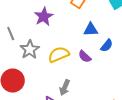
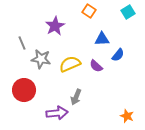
gray star: (30, 50) -> (41, 59), turned -30

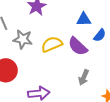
purple semicircle: (96, 66) -> (78, 46), size x1.5
gray arrow: (76, 97) -> (84, 77), moved

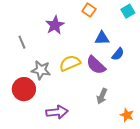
gray star: (23, 39) -> (41, 70), moved

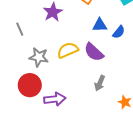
blue semicircle: (118, 54) -> (119, 32), moved
red circle: (24, 89) -> (30, 85), moved

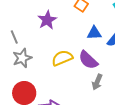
gray star: (39, 57) -> (22, 58), moved, turned -30
gray arrow: (100, 83) -> (97, 82), moved

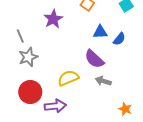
yellow semicircle: (62, 58) -> (68, 78), moved
gray arrow: (97, 82) -> (103, 81), turned 84

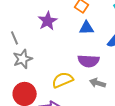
blue triangle: (100, 32) -> (87, 28), moved
purple semicircle: (94, 59) -> (89, 61), turned -40

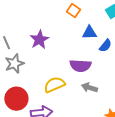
purple star: (48, 21) -> (39, 40), moved
blue triangle: (87, 28) -> (89, 33), moved

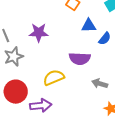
purple star: (39, 40) -> (39, 33), turned 30
gray arrow: (89, 88) -> (100, 84), moved

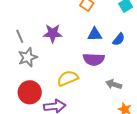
blue triangle: (89, 26) -> (95, 34), moved

